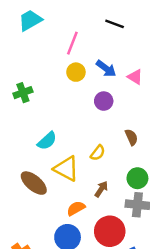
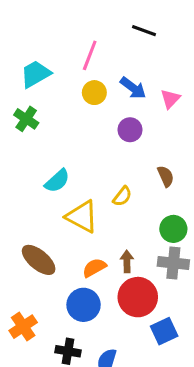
cyan trapezoid: (30, 20) -> (35, 74), moved
pink triangle: (135, 77) -> (170, 99), turned 42
green cross: (23, 93) -> (26, 119), turned -36
brown ellipse: (34, 183) -> (39, 260), moved
brown arrow: (101, 189) -> (127, 261), moved, turned -35

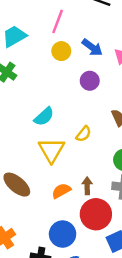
cyan semicircle: (57, 181) -> (44, 117), moved
yellow triangle: (82, 217) -> (51, 150), turned 32
blue circle: (84, 305) -> (63, 234), moved

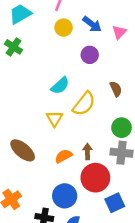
cyan semicircle: (44, 117) -> (60, 86), moved
yellow semicircle: (84, 134) -> (84, 104), size x1.6
yellow triangle: (51, 150) -> (54, 119), size x0.7

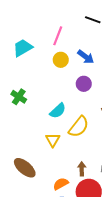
green cross: (13, 47) -> (19, 97), moved
orange semicircle: (64, 156) -> (61, 184), moved

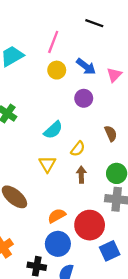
yellow semicircle: (79, 127) -> (78, 149), size x0.6
brown arrow: (82, 169) -> (81, 175), moved

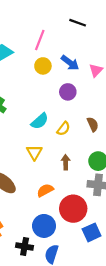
yellow semicircle: (78, 149) -> (63, 129), moved
orange semicircle: (57, 216) -> (45, 190), moved

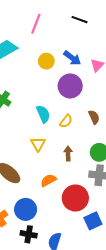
pink line: (40, 40) -> (36, 24), moved
purple circle: (68, 92) -> (70, 86), size x1.5
cyan semicircle: (40, 121) -> (43, 114), turned -72
blue circle: (44, 226) -> (26, 209), moved

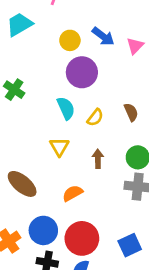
purple circle: (70, 86) -> (82, 72), moved
red circle: (75, 198) -> (82, 238), moved

